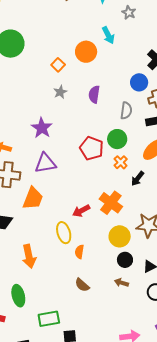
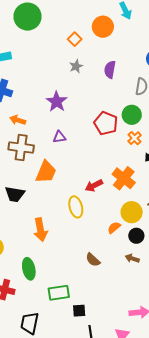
purple triangle: (45, 163) -> (59, 137), size x0.6
orange semicircle: (79, 252) -> (114, 228), moved, turned 40

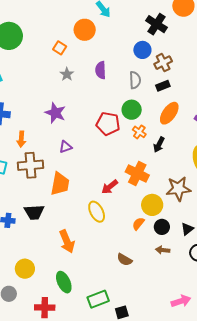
orange arrow: (18, 120) -> (21, 139), turned -91

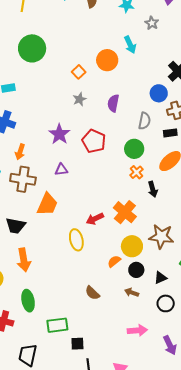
red pentagon: (108, 124) -> (94, 141), moved
black arrow: (159, 145) -> (153, 189), turned -56
orange arrow: (67, 241) -> (24, 260), moved
pink arrow: (181, 301) -> (137, 330), moved

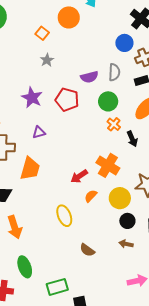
purple semicircle: (113, 103) -> (89, 77), moved, turned -108
yellow ellipse: (76, 240) -> (64, 216), moved
orange semicircle: (114, 261) -> (91, 196), moved

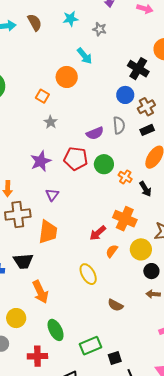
purple star: (32, 98) -> (41, 161), turned 30
green circle: (108, 101) -> (104, 164), moved
purple triangle: (39, 132) -> (52, 195), turned -32

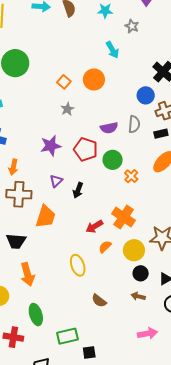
orange circle: (67, 77) -> (94, 80), moved
black arrow: (145, 189) -> (78, 190), moved, turned 42

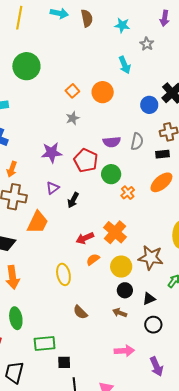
blue circle: (146, 95) -> (149, 105), moved

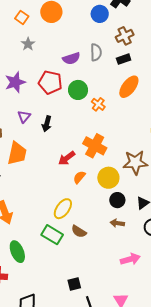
yellow ellipse: (63, 274) -> (63, 209), moved, turned 60
green rectangle: (45, 343) -> (52, 235), moved, turned 50

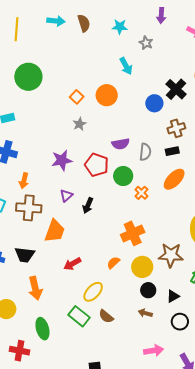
gray semicircle: (96, 52) -> (145, 152), moved
orange cross: (95, 146) -> (133, 233), turned 30
red arrow: (67, 158) -> (72, 264), moved

